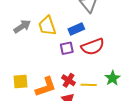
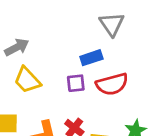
yellow trapezoid: (47, 26) -> (27, 80), moved, turned -30

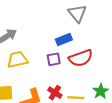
yellow trapezoid: (27, 80) -> (17, 60), turned 125

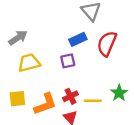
red semicircle: (81, 58) -> (107, 44), moved, turned 135
red cross: (55, 93) -> (70, 96), turned 32

